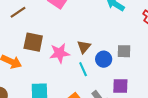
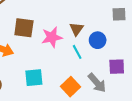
gray square: (124, 51) -> (119, 14), moved

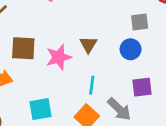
blue circle: (98, 40) -> (131, 49), moved
cyan line: (77, 52) -> (92, 85), moved, turned 40

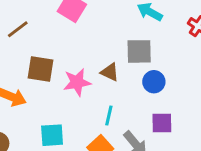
gray square: (140, 22) -> (139, 51), moved, size x1.4
brown triangle: (88, 45) -> (110, 72), turned -42

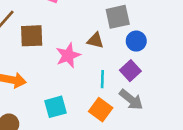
brown square: (40, 69) -> (32, 36), moved
purple square: (162, 123) -> (130, 71), moved, turned -30

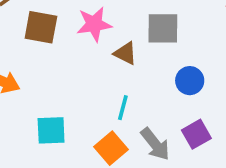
blue circle: (136, 41) -> (190, 81), moved
pink star: (68, 55) -> (94, 24), moved
purple square: (130, 71) -> (196, 134), moved

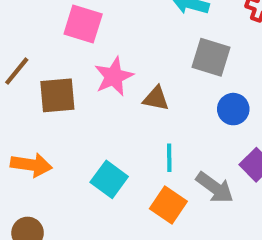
gray square: (163, 28) -> (211, 57), moved, turned 32
cyan square: (51, 130) -> (109, 179), moved, turned -36

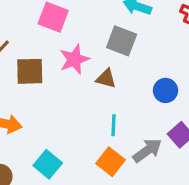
gray square: (211, 57) -> (122, 41), moved
cyan square: (109, 179) -> (48, 164), moved
gray arrow: (215, 188) -> (147, 150), turned -76

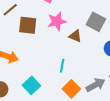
gray square: (122, 41) -> (96, 22), moved
cyan line: (113, 125) -> (62, 66), moved

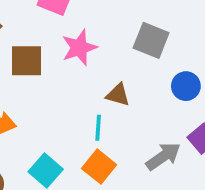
brown triangle: (75, 36) -> (118, 95), moved
orange square: (71, 89) -> (99, 167), moved

